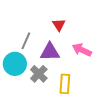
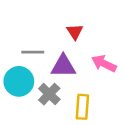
gray line: (26, 41) -> (33, 52), turned 66

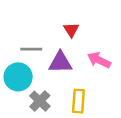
gray cross: (49, 94) -> (40, 101), moved

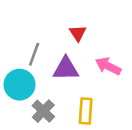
gray line: (31, 49) -> (34, 54), turned -70

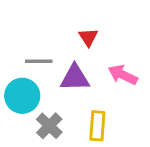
gray line: (34, 54) -> (39, 61), turned 70

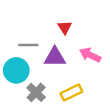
yellow rectangle: (97, 126) -> (71, 92), turned 60

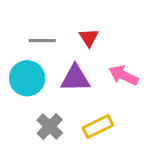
gray line: (28, 45) -> (42, 41), moved
cyan circle: (16, 70) -> (27, 78), moved

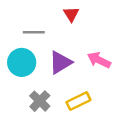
red triangle: (89, 38) -> (71, 14), moved
purple triangle: (75, 78) -> (60, 62), turned -30

